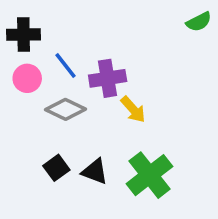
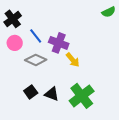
black cross: (24, 35) -> (13, 19), turned -36
purple cross: (108, 78) -> (59, 43), turned 30

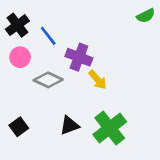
blue line: (36, 36) -> (48, 36), moved
black square: (31, 92) -> (19, 127), moved
black triangle: (52, 94) -> (70, 125), turned -42

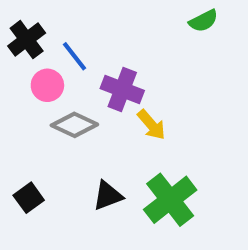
green semicircle: (146, 16) -> (203, 21), moved
pink circle: (20, 57) -> (47, 85), moved

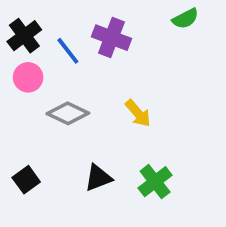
pink circle: (47, 85) -> (28, 77), moved
purple cross: (122, 89) -> (111, 38), moved
green cross: (170, 200) -> (155, 182), size x0.7

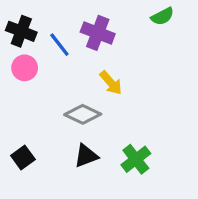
black cross: (24, 36) -> (21, 31), turned -32
gray diamond: (68, 113) -> (83, 114), moved
yellow arrow: (138, 113) -> (111, 83), moved

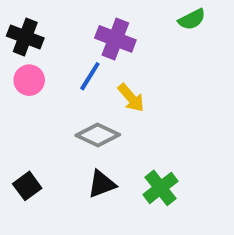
blue line: (59, 45) -> (90, 76), moved, turned 70

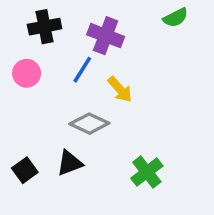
black cross: (25, 37) -> (45, 27), moved, turned -32
black triangle: (102, 184) -> (70, 163), moved

